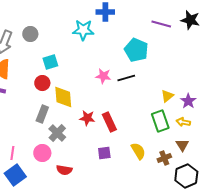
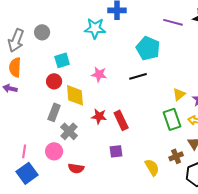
pink star: (103, 76) -> (99, 74), moved
yellow semicircle: (138, 151) -> (152, 167), moved

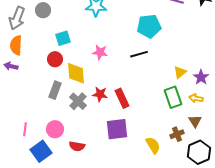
cyan pentagon: (148, 48) -> (149, 26), turned -30
gray cross: (69, 131) -> (78, 101), moved
purple square: (116, 151) -> (117, 129), size x1.6
blue square: (27, 173) -> (41, 151), moved

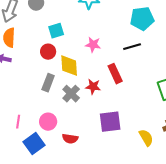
red rectangle: (122, 98) -> (115, 74), moved

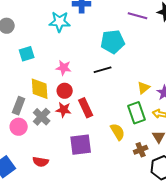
red circle: (48, 52) -> (65, 91), moved
red rectangle: (115, 74) -> (86, 108), moved
pink circle: (48, 122) -> (19, 127), moved
yellow semicircle: (146, 138) -> (118, 132), moved

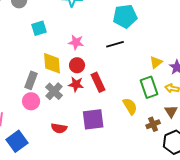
red semicircle: (41, 162) -> (59, 128), moved

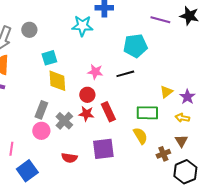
pink star: (76, 42) -> (95, 72), moved
yellow diamond: (52, 63) -> (57, 81), moved
green rectangle: (149, 87) -> (147, 113), moved, turned -70

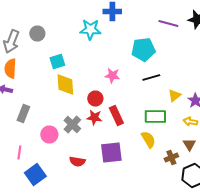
pink star: (95, 72) -> (112, 76), moved
black line: (125, 74) -> (151, 78), moved
gray rectangle: (41, 110) -> (23, 114), moved

